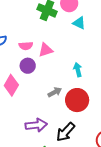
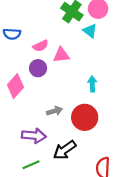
cyan triangle: (79, 23) -> (90, 31), moved
pink semicircle: (26, 46) -> (41, 46), turned -32
gray arrow: (55, 92) -> (55, 111), moved

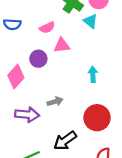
pink semicircle: (41, 46) -> (47, 28), moved
red circle: (85, 117) -> (97, 118), moved
purple arrow: (34, 136) -> (27, 115), moved

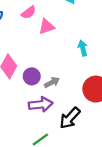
purple circle: (38, 59) -> (32, 76), moved
purple arrow: (27, 115) -> (41, 104), moved

